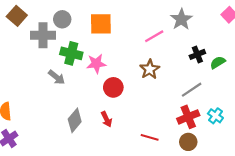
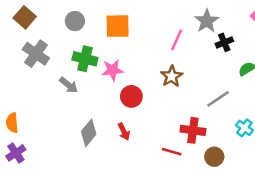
gray cross: (43, 35) -> (36, 54), moved, turned 35
pink line: (154, 36) -> (177, 40), turned -36
black cross: (197, 54) -> (224, 42), moved
red cross: (188, 117) -> (193, 130), moved, turned 30

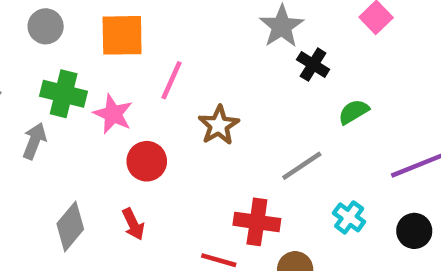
pink line: (177, 40) -> (171, 80), moved
black cross: (224, 42) -> (313, 65), turned -36
pink star: (113, 70) -> (113, 114), turned 30
gray arrow: (69, 85) -> (34, 141), turned -108

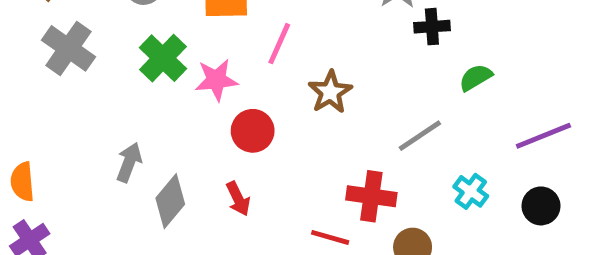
black cross: (313, 65) -> (432, 27), turned -36
green cross: (64, 94) -> (163, 58), turned 30
pink star: (113, 114) -> (216, 80), turned -30
gray arrow: (34, 141) -> (129, 162), moved

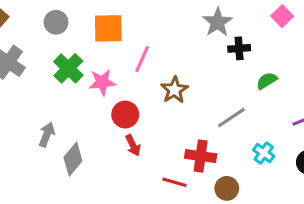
red arrow: (238, 199) -> (133, 145), moved

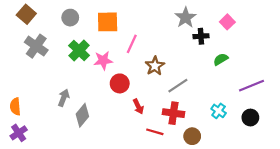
pink square: (282, 16) -> (227, 22), moved
gray line: (231, 118) -> (178, 86), moved
red arrow: (133, 145) -> (138, 107), moved

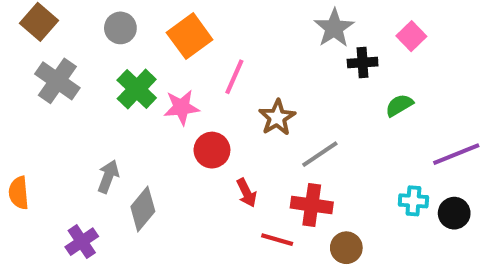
orange square: (108, 22) -> (190, 36), turned -35
cyan cross: (219, 111) -> (413, 201), moved, turned -32
purple cross: (19, 133) -> (82, 242), moved

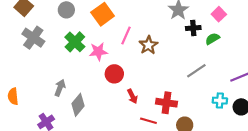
green semicircle: (399, 105) -> (212, 39), moved
brown star: (277, 117) -> (148, 45), moved
gray line: (320, 154) -> (196, 71), moved

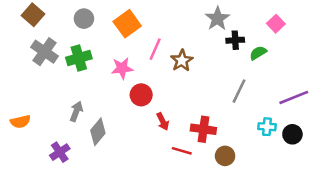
pink square: (219, 14) -> (276, 24), moved
green cross: (75, 42) -> (79, 58), moved, turned 30
gray line: (196, 71) -> (239, 91), turned -30
orange semicircle: (13, 96) -> (20, 122), turned -98

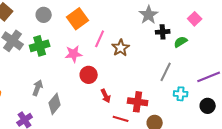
cyan cross: (267, 127) -> (181, 94), moved

